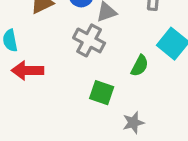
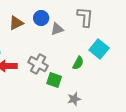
gray cross: (89, 40) -> (38, 64), moved

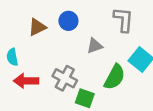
gray triangle: (57, 29) -> (95, 46), moved
green semicircle: (78, 63) -> (115, 77), size x1.5

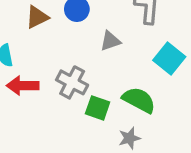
green semicircle: (115, 77) -> (139, 100), moved, turned -90

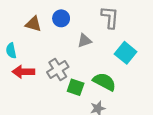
brown triangle: (37, 17) -> (33, 24), turned 42
gray cross: (72, 82) -> (58, 69), turned 30

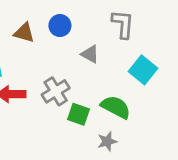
gray triangle: (84, 41) -> (90, 54), turned 48

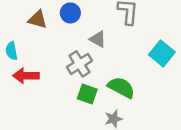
cyan square: (143, 70) -> (162, 53), moved
gray cross: (56, 91) -> (79, 64), moved

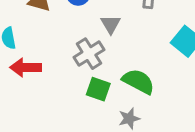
gray triangle: (98, 39) -> (111, 24), turned 30

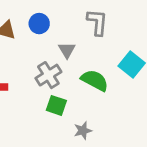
green semicircle: (138, 81) -> (95, 80), moved

